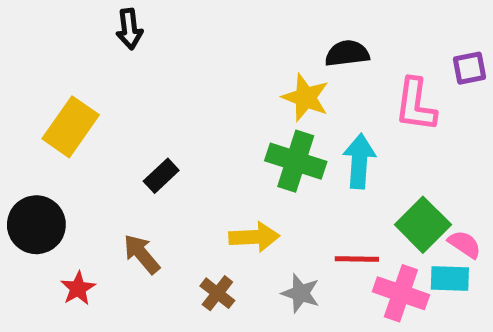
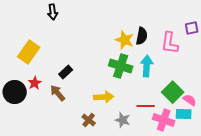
black semicircle: (347, 53) -> (142, 36), moved, turned 108
brown arrow: (142, 254) -> (58, 93), moved
red star: (78, 288) -> (35, 83), moved

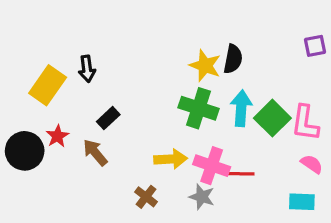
black arrow: (53, 12) -> (87, 69), moved
pink L-shape: (170, 43) -> (305, 123), moved
green square: (173, 92) -> (272, 118), moved
cyan rectangle: (184, 114) -> (302, 202), moved
pink cross: (164, 120) -> (212, 166), moved

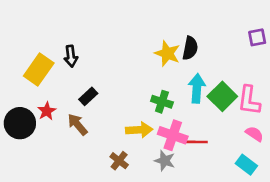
green cross: (199, 108) -> (162, 102), moved, size x0.7
cyan rectangle: (302, 202) -> (246, 165), turned 35

